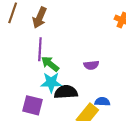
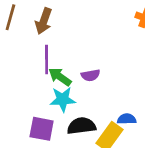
purple semicircle: (91, 65) -> (91, 75), moved
black semicircle: (66, 92) -> (81, 126), moved

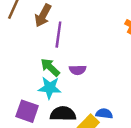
purple line: (47, 60) -> (58, 35), moved

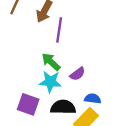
purple semicircle: (78, 70) -> (77, 74), moved, turned -35
blue semicircle: (104, 114) -> (93, 99), moved

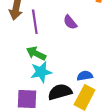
purple semicircle: (77, 74) -> (70, 22), moved, turned 104

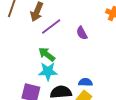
purple line: (35, 22) -> (51, 27), turned 50

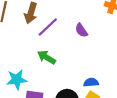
cyan star: (48, 71) -> (17, 80), moved

